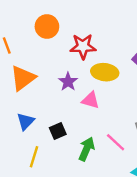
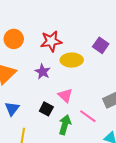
orange circle: (47, 27) -> (14, 39), moved
pink triangle: (91, 100) -> (65, 95), moved, turned 35
black square: (58, 131) -> (46, 109), moved, turned -32

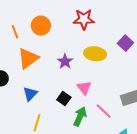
red star: (51, 41) -> (84, 19), moved

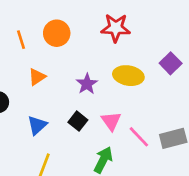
orange triangle: (28, 58) -> (37, 77), size x0.6
black square: (64, 99) -> (78, 121), moved
pink line: (104, 111) -> (139, 137), moved

